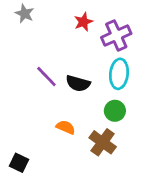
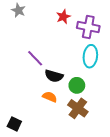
purple cross: (116, 35) -> (88, 27), turned 35
black semicircle: (78, 83) -> (54, 76), moved
green circle: (115, 111) -> (77, 85), moved

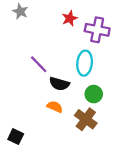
cyan ellipse: (90, 56) -> (85, 63), moved
green circle: (77, 85) -> (94, 94), moved

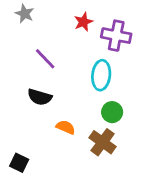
purple line: (39, 64) -> (45, 59), moved
black semicircle: (59, 84) -> (40, 97), moved

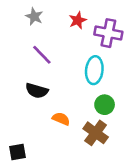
gray star: (25, 14) -> (34, 16), moved
black square: (19, 163) -> (18, 152), turned -36

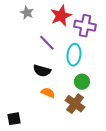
red star: (78, 20) -> (61, 16), size x1.5
purple line: (42, 55) -> (47, 43), moved
black semicircle: (37, 91) -> (42, 71), moved

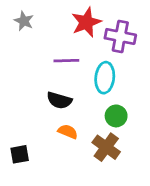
gray star: (27, 13) -> (24, 21), moved
purple line: (47, 43) -> (66, 61), turned -48
black square: (14, 119) -> (20, 154), moved

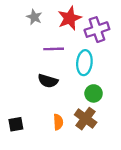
gray star: (24, 21) -> (34, 17), moved
purple cross: (120, 36) -> (97, 30), turned -30
orange semicircle: (68, 132) -> (58, 122), moved, turned 63

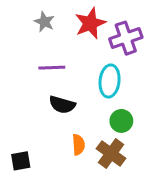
purple line: (54, 49) -> (52, 68), moved
orange semicircle: (58, 122) -> (78, 145), moved

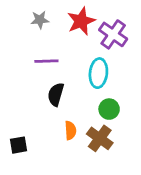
gray star: (44, 22) -> (40, 20), turned -30
purple cross: (126, 38) -> (113, 34), turned -36
black semicircle: (62, 105) -> (56, 94), turned 90

